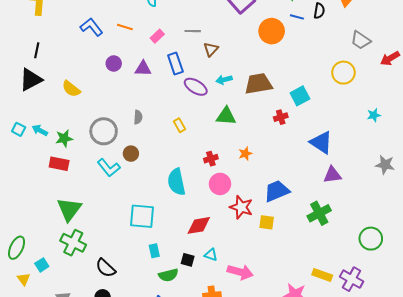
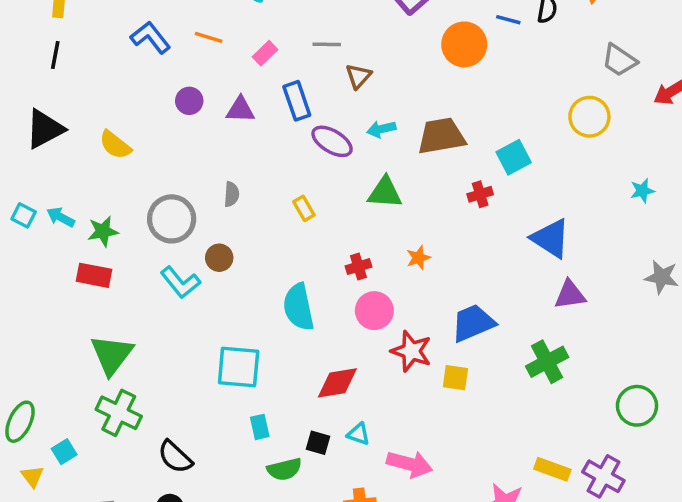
black line: (37, 50) -> (55, 55), moved

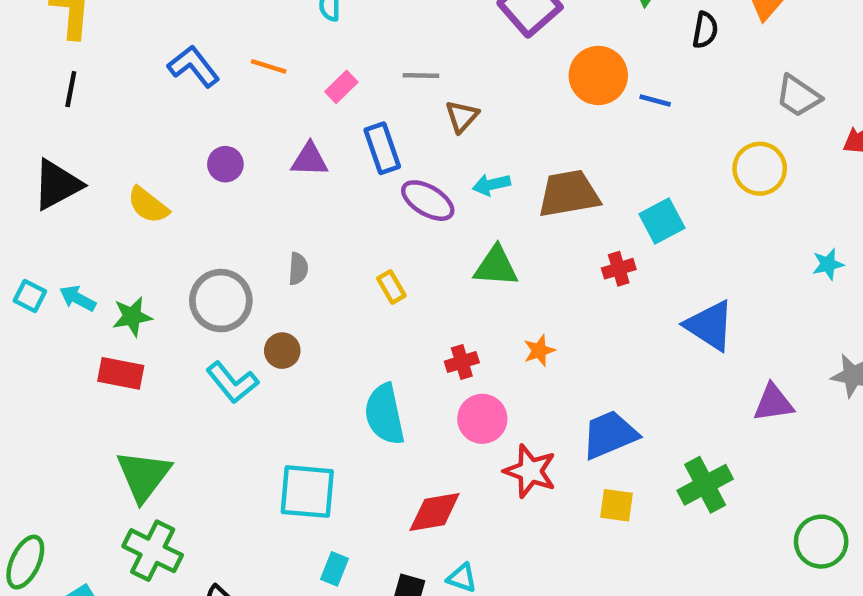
blue line: (508, 20) -> (655, 100), moved
purple circle: (189, 101) -> (225, 164), moved
purple triangle: (570, 295) -> (773, 403), moved
yellow square: (455, 378) -> (616, 505), moved
cyan rectangle: (260, 427) -> (335, 569), turned 35

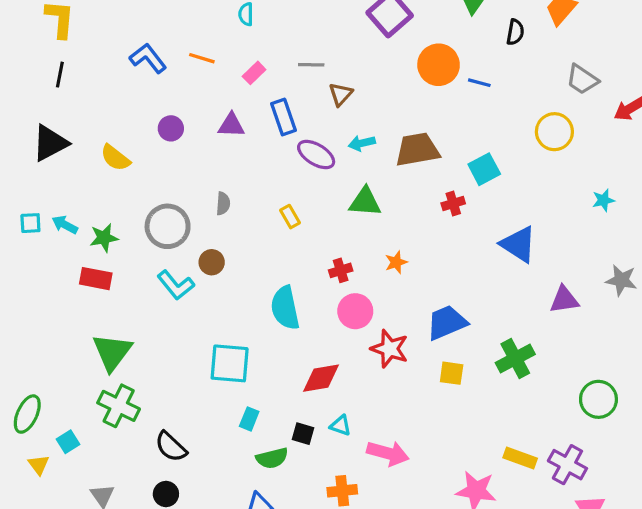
cyan square: (30, 296) -> (30, 223), turned -30

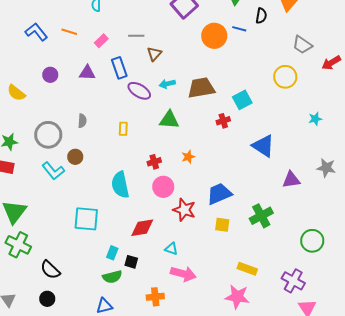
blue line: (479, 83) -> (239, 29), moved
yellow rectangle: (290, 217) -> (123, 129), turned 32
cyan rectangle: (249, 419) -> (112, 253), moved
cyan triangle: (341, 425) -> (171, 249), moved
yellow rectangle: (520, 458) -> (247, 269), moved

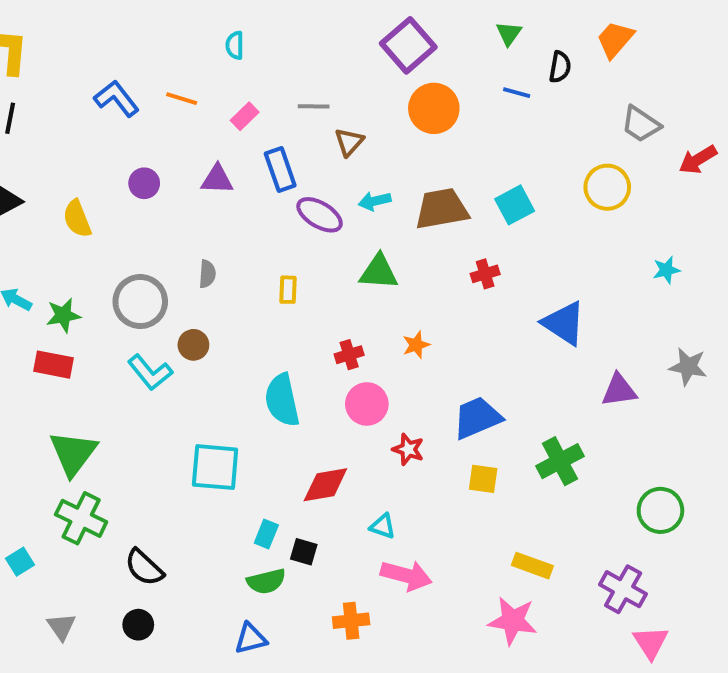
orange circle: (214, 36) -> (434, 108), moved
yellow semicircle: (16, 93) -> (77, 219), turned 30
cyan square: (242, 100) -> (515, 205), moved
red star: (184, 210) -> (408, 449), size x0.7

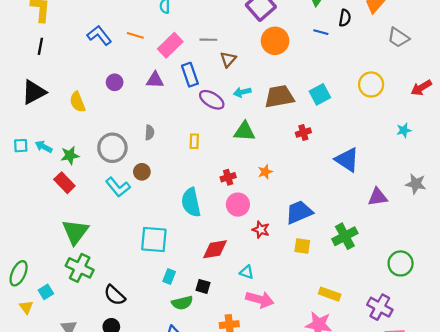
pink rectangle: (245, 116) -> (170, 45), size x1.6
gray trapezoid: (641, 124) -> (398, 38), moved
red arrow: (698, 160) -> (421, 88), moved
red rectangle: (54, 365) -> (64, 183), turned 35
cyan rectangle: (266, 534) -> (169, 277), moved

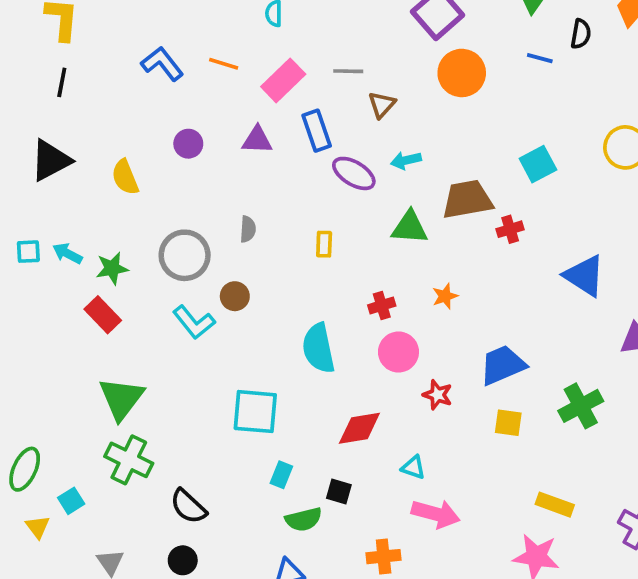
brown trapezoid: (279, 96) -> (467, 199), moved

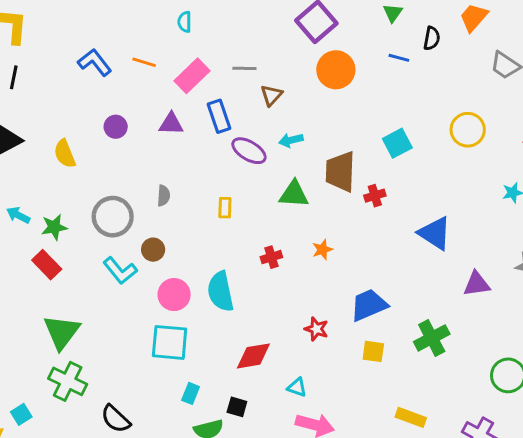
brown trapezoid: (467, 199) -> (340, 172), turned -78
pink circle: (398, 352) -> (174, 295), moved

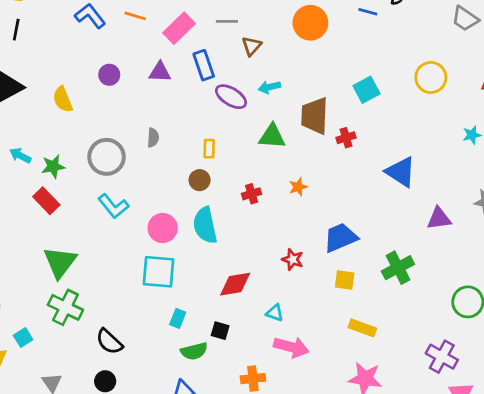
brown circle: (153, 250) -> (200, 180), moved
yellow rectangle: (411, 417) -> (362, 328), moved

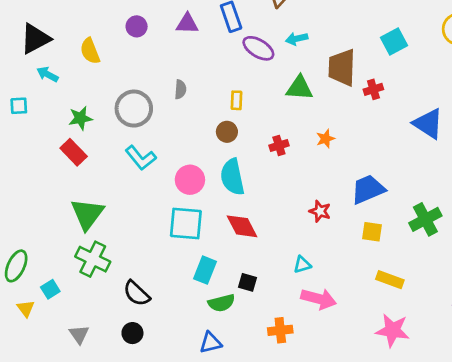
cyan arrow: (20, 155) -> (48, 74), moved
red diamond: (235, 284) -> (242, 226), moved, turned 72
cyan triangle: (275, 313) -> (302, 265), turned -36
cyan rectangle: (178, 318) -> (205, 270), size x1.4

